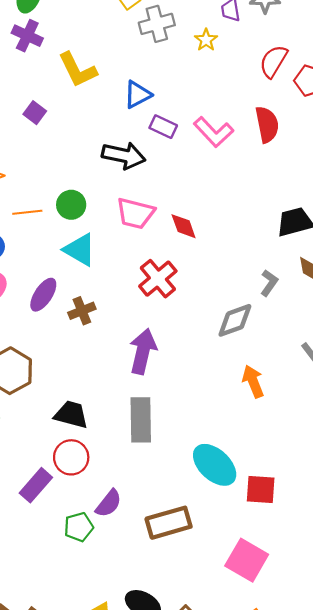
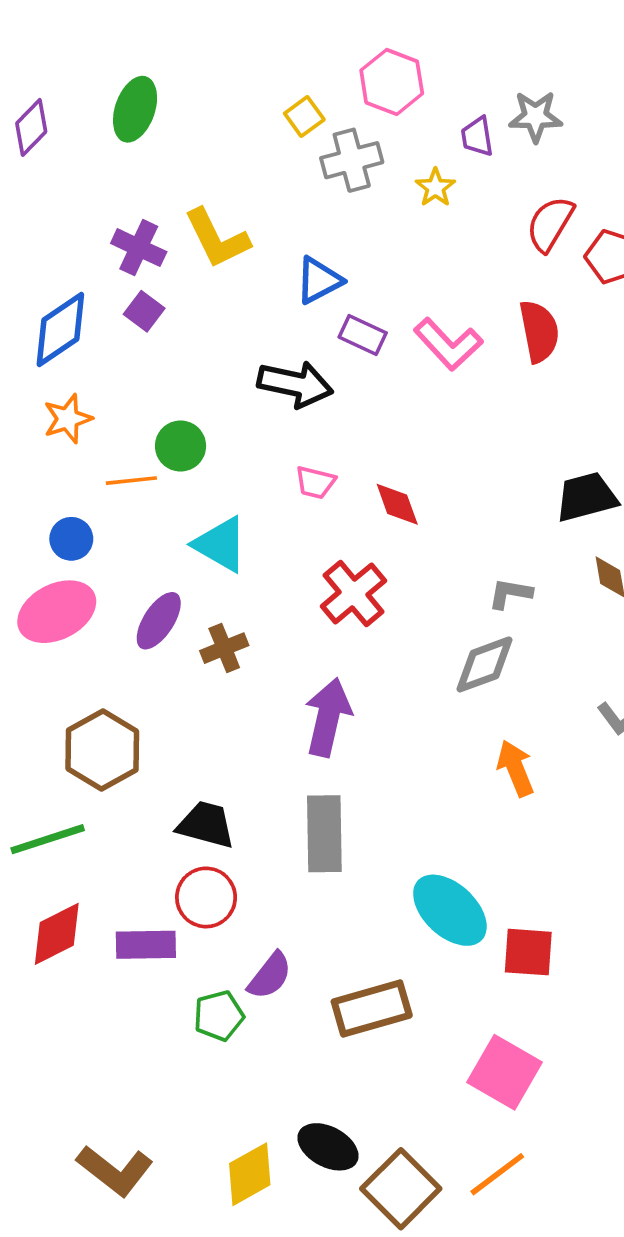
purple cross: (27, 36) -> (139, 248), moved
green circle: (71, 205) -> (181, 446), moved
pink trapezoid: (135, 213) -> (315, 482), size x0.6
gray L-shape: (269, 283) -> (510, 593), moved, turned -115
purple rectangle: (36, 485) -> (146, 945), turned 48

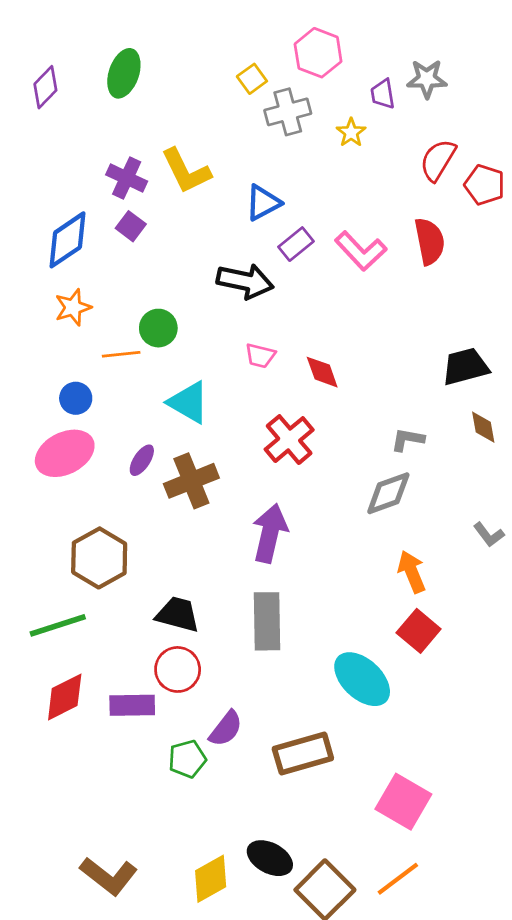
purple rectangle: (363, 335) -> (296, 244), turned -64
purple ellipse: (159, 621) -> (142, 460), size x0.7
brown cross: (224, 648) -> (191, 481), size x1.5
red square: (528, 952) -> (419, 631), moved, turned 36

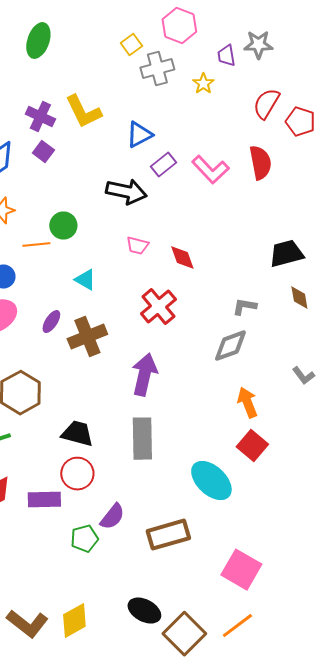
cyan triangle: (189, 402) -> (85, 280), size x0.7
yellow diamond: (211, 879) -> (74, 621), moved

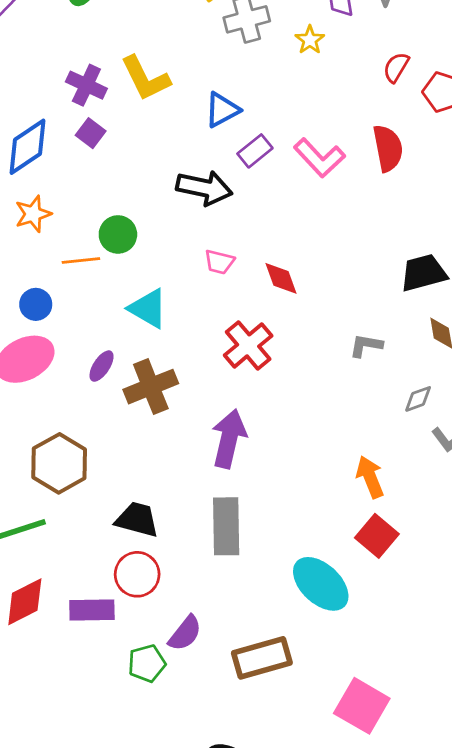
red semicircle: (266, 104) -> (396, 67), size x0.7
cyan triangle: (85, 280) -> (148, 308), size x1.4
gray diamond: (230, 346) -> (418, 399), moved, size x0.6

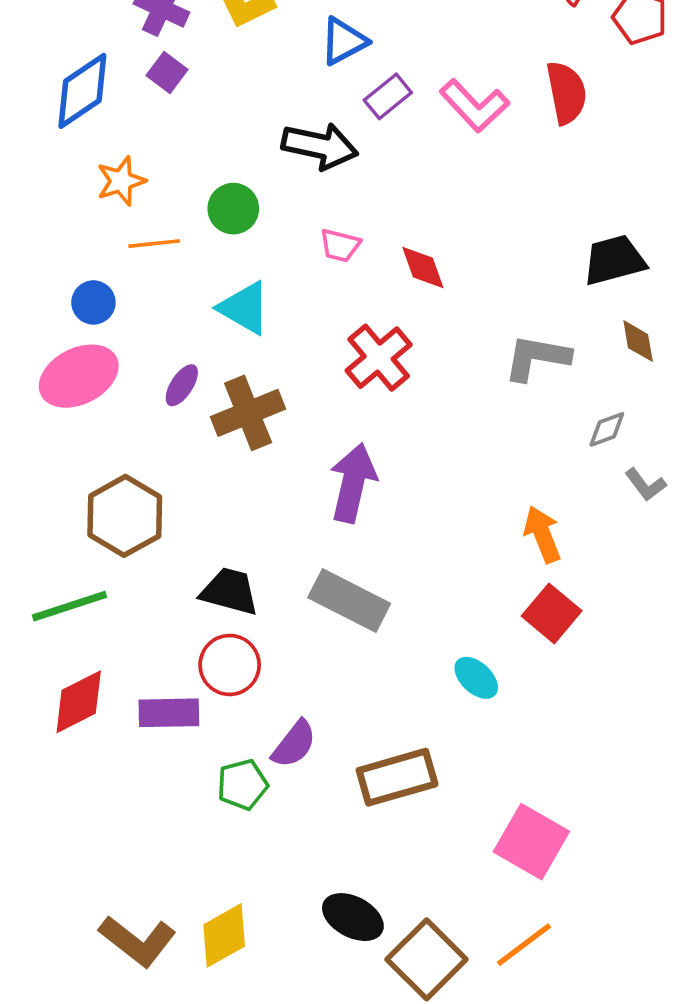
orange star: (33, 214) -> (121, 181), moved
green circle: (118, 234) -> (233, 209), moved
gray L-shape: (366, 345) -> (537, 358), size x1.5
gray rectangle: (226, 526) -> (349, 601), turned -62
cyan ellipse: (321, 584) -> (476, 678), size x0.6

